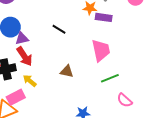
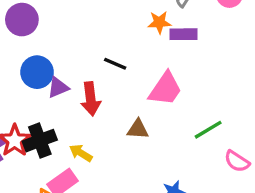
pink trapezoid: (101, 50) -> (165, 89), moved, turned 55
red arrow: (24, 56) -> (91, 99), moved, turned 36

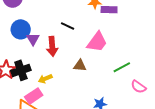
purple triangle: (58, 88) -> (33, 39), turned -40
yellow arrow: (81, 153) -> (45, 79), turned -56

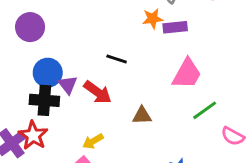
pink trapezoid: (97, 42) -> (187, 74), moved
red arrow: (52, 46) -> (98, 92), turned -42
black cross: (21, 70) -> (44, 100), moved, turned 30

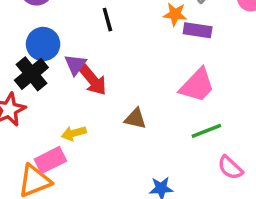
black line: (117, 59) -> (107, 20), moved, turned 42
purple triangle: (68, 85) -> (75, 65), moved
black cross: (44, 100) -> (31, 74), turned 32

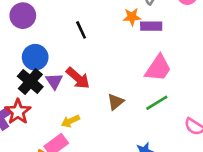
purple triangle: (75, 65) -> (54, 81), moved
brown triangle: (135, 119) -> (116, 102), turned -42
green line: (206, 131) -> (157, 103), moved

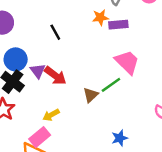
pink trapezoid: (158, 68) -> (127, 62), turned -76
purple triangle: (54, 81) -> (38, 71), moved
green line: (157, 103) -> (111, 85), moved

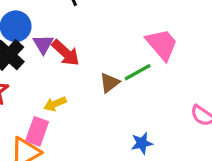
pink rectangle: (40, 137) -> (37, 131), turned -36

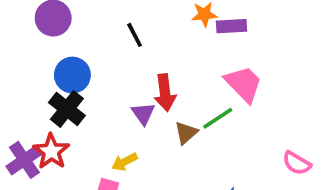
purple triangle: (43, 44) -> (143, 113), moved
red arrow: (66, 53) -> (165, 93), moved, turned 44

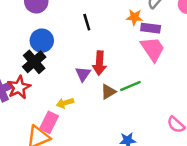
pink trapezoid: (243, 84) -> (153, 49), moved

